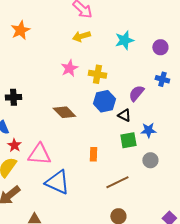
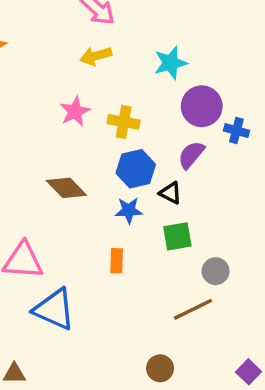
purple circle: (160, 47) -> (202, 106), moved, size x1.5
blue star: (148, 130) -> (129, 210), moved
brown line: (117, 182) -> (193, 309), moved

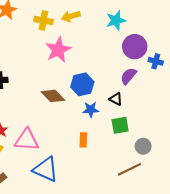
pink star: (75, 111) -> (58, 50), size x1.4
yellow cross: (124, 122) -> (44, 20), moved
blue hexagon: (136, 169) -> (82, 84), moved

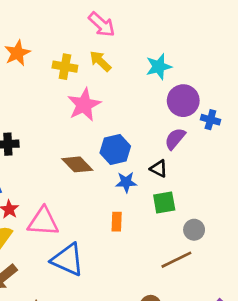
yellow arrow: (71, 16) -> (100, 61), turned 60

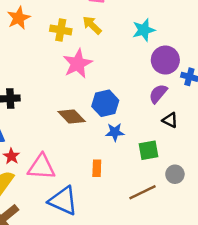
black triangle: (159, 169) -> (170, 120), moved
orange rectangle: (117, 222) -> (97, 168), moved
brown line: (176, 260) -> (142, 192), moved

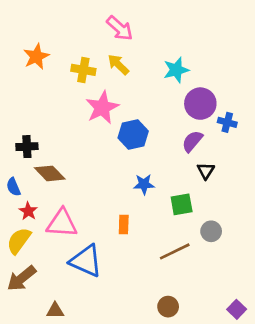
blue hexagon: (105, 103) -> (133, 134), moved
brown diamond: (72, 117) -> (50, 173), moved
black triangle: (170, 120) -> (206, 171), turned 35

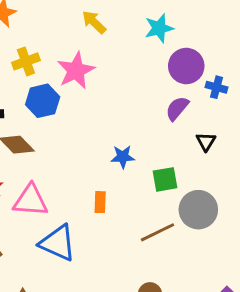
yellow cross: (83, 70) -> (26, 61), moved, turned -30
blue hexagon: (133, 134) -> (43, 101), moved
black triangle: (206, 171) -> (206, 142), moved
gray circle: (211, 231) -> (198, 210), size x1.6

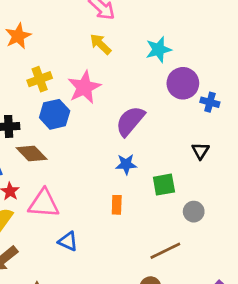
purple semicircle: (177, 108) -> (130, 121), moved, size x1.4
orange rectangle: (100, 202) -> (117, 205), moved
gray circle: (198, 210) -> (194, 212), size x0.6
brown line: (158, 232) -> (165, 251), moved
blue triangle: (58, 243) -> (68, 241), size x0.6

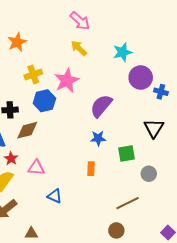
black triangle: (200, 151) -> (154, 128), size x1.5
brown diamond: (32, 153) -> (27, 130), turned -60
pink triangle: (44, 203) -> (36, 168), size x0.7

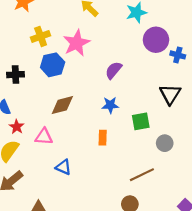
purple semicircle: (101, 106) -> (114, 70), size x0.7
brown diamond: (27, 130) -> (62, 105), moved

